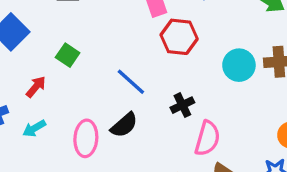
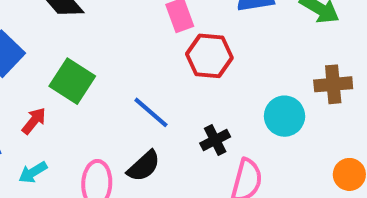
green square: (68, 55) -> (72, 81), size x1.5
cyan circle: (239, 65) -> (285, 116), moved

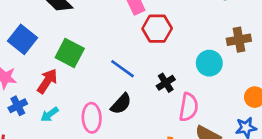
red arrow: (34, 121) -> (47, 81), size x1.4

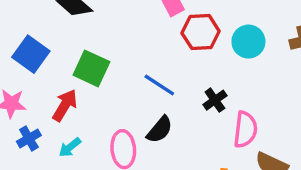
cyan circle: (209, 63) -> (248, 42), moved

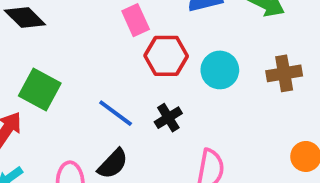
black cross: (215, 100) -> (168, 118), moved

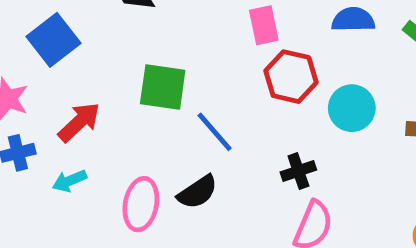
green square: (40, 90) -> (163, 87), moved, turned -33
black cross: (168, 118) -> (298, 171), moved

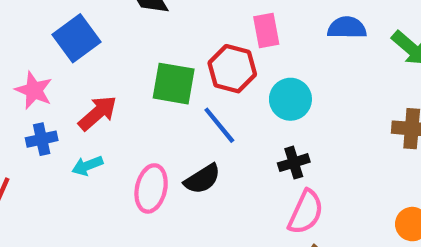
red hexagon: (291, 77) -> (232, 69), moved
cyan circle: (352, 108) -> (290, 99), moved

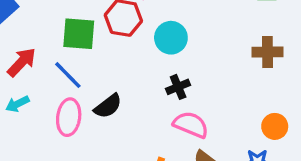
blue line: (219, 125) -> (68, 75), moved
pink semicircle: (306, 212) -> (191, 125), turned -87

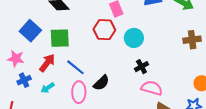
green square: (79, 34) -> (60, 38), moved

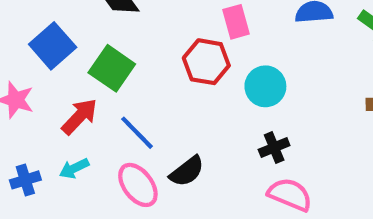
green square: (60, 38) -> (112, 68), turned 30
blue cross: (24, 80) -> (25, 180), moved
pink ellipse: (79, 92) -> (138, 185), turned -45

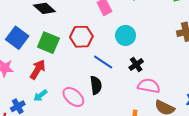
red hexagon: (206, 62) -> (81, 37), moved
blue line: (137, 133) -> (103, 62), moved
black semicircle: (187, 171) -> (96, 85), turned -48

